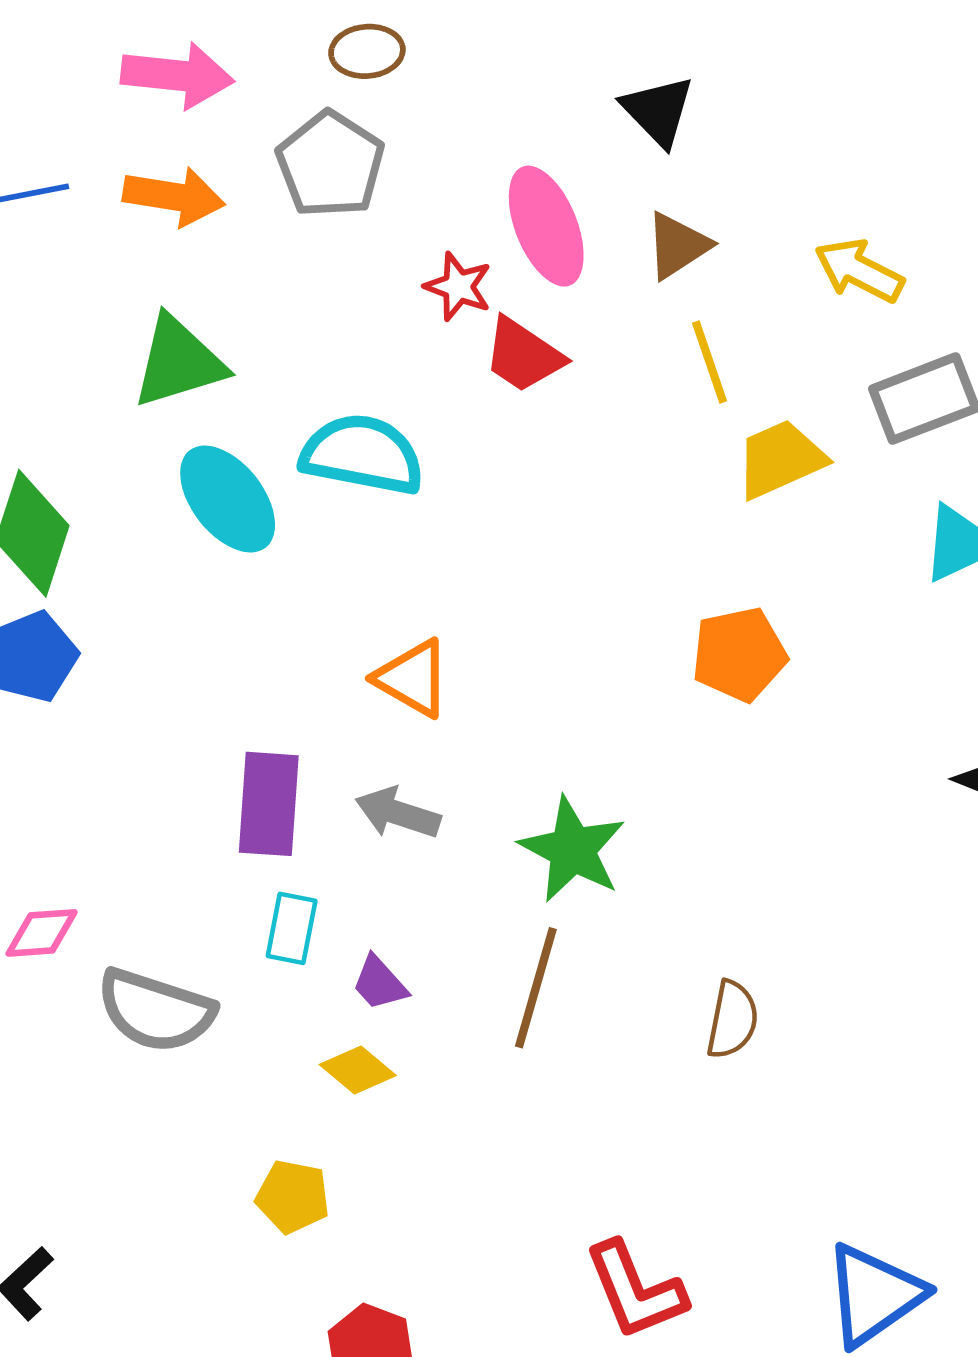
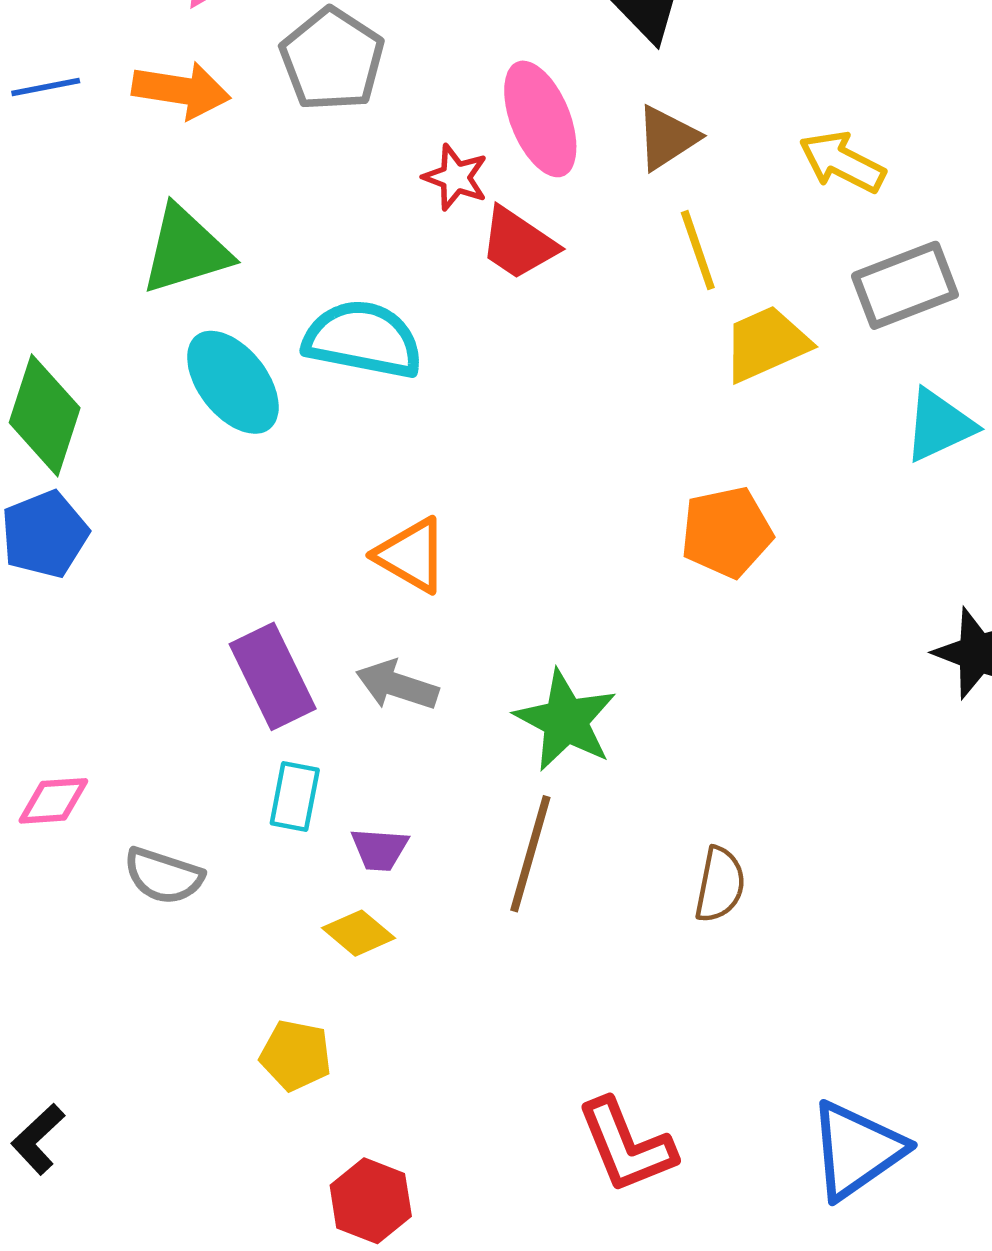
purple rectangle: (269, 804) -> (273, 676), turned -30
purple trapezoid: (379, 983) -> (379, 849), turned -44
gray semicircle: (156, 1011) -> (164, 876), size x0.7

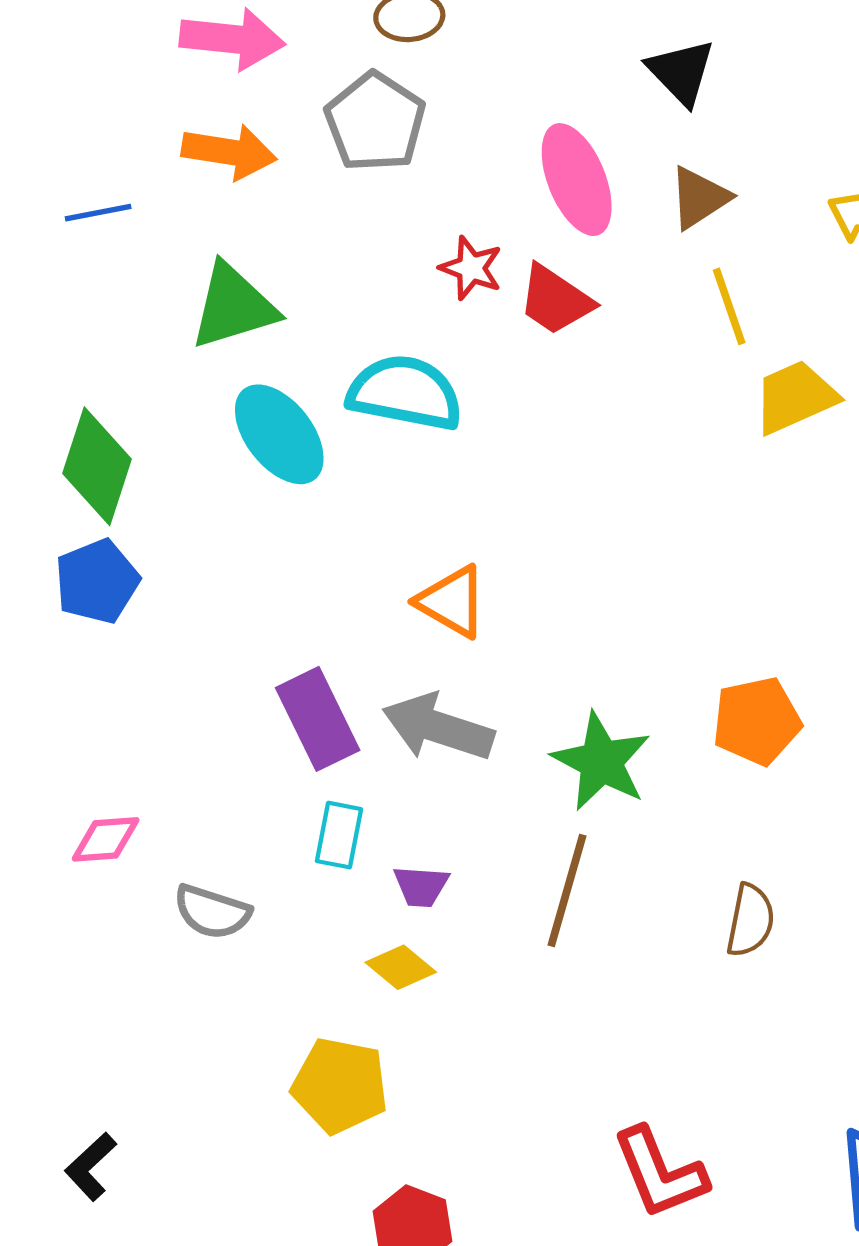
blue line: (46, 87) -> (98, 213), moved
red star: (455, 177) -> (471, 268), moved
orange pentagon: (726, 532) -> (757, 721), moved
gray arrow: (397, 685) -> (438, 727), size x1.4
yellow pentagon: (296, 1055) -> (340, 1086), size x1.4

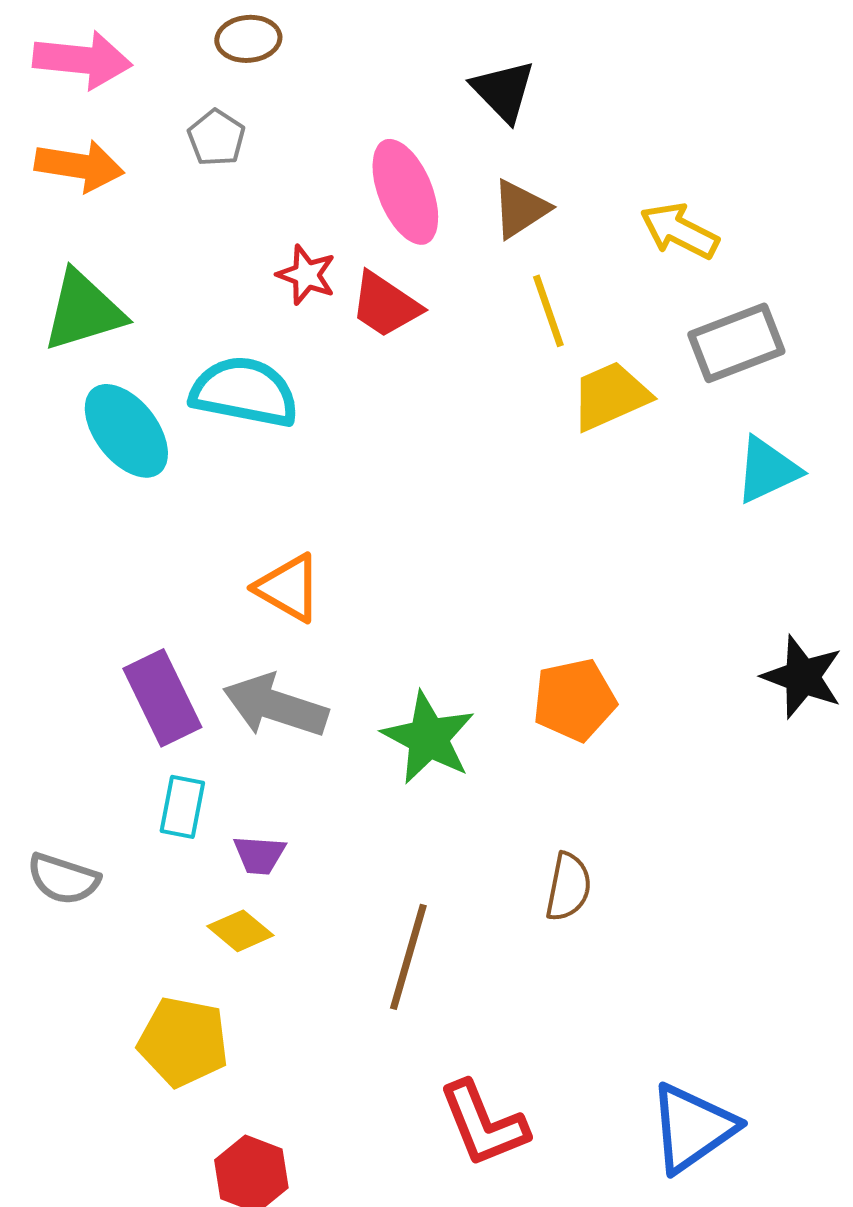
gray pentagon: (375, 122) -> (216, 138), size x0.6
brown line: (567, 890) -> (408, 957), moved

